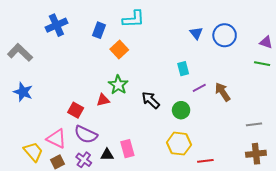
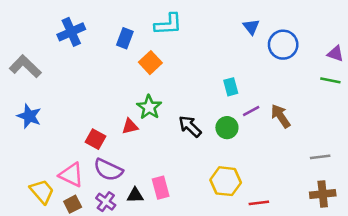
blue triangle: (196, 33) -> (251, 27), moved
green circle: (181, 110) -> (227, 128), moved

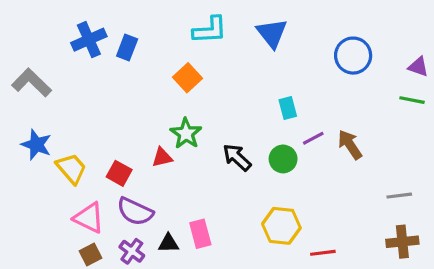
blue triangle: (251, 27) -> (272, 33), moved, size x1.5
blue rectangle: (125, 38) -> (127, 48), moved
yellow trapezoid: (42, 191) -> (71, 169), moved

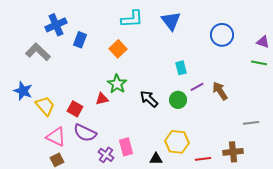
blue rectangle: (127, 48) -> (80, 40), moved
gray L-shape: (32, 83) -> (38, 52), moved
brown cross: (402, 242) -> (233, 152), moved
black triangle: (168, 243) -> (156, 159), moved
purple cross: (132, 251) -> (106, 155), moved

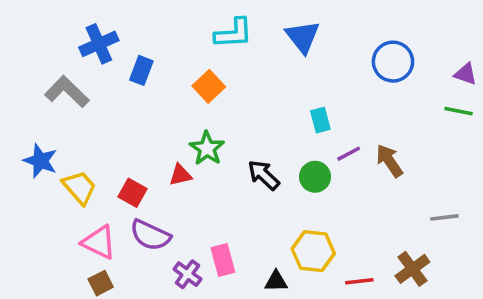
brown cross: (233, 152) -> (412, 269), turned -30

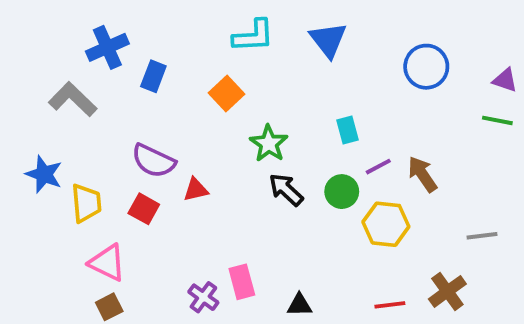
green star: (207, 148) -> (269, 143), moved
yellow trapezoid: (79, 187) -> (86, 203), turned 36
purple semicircle: (150, 235) -> (153, 161), moved
yellow hexagon: (313, 251) -> (386, 224), moved

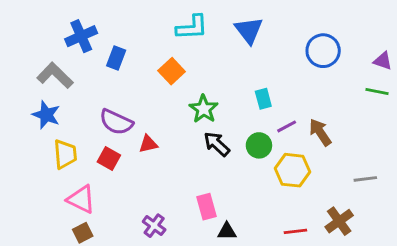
blue star: (44, 174) -> (46, 115), moved
pink rectangle: (242, 282) -> (207, 207), moved

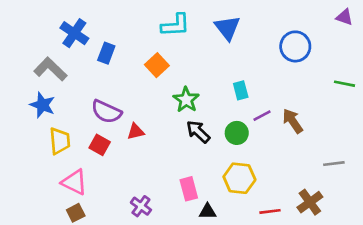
blue cross: (81, 36) -> (74, 33), turned -32
purple triangle: (383, 61) -> (345, 17), moved
yellow hexagon: (292, 170) -> (239, 178), moved

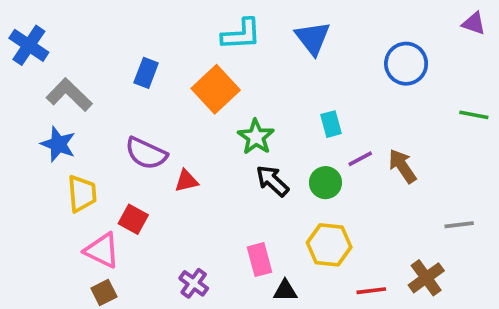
blue cross: (74, 33) -> (29, 45), moved
orange square: (157, 65) -> (216, 89), size x1.4
red square: (100, 145) -> (133, 219), moved

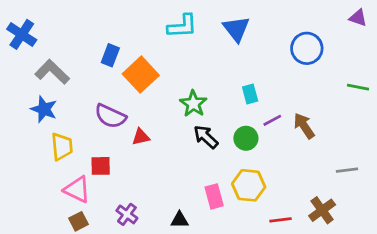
orange square: (216, 89) -> (141, 75), moved
red square: (133, 219) -> (101, 166), turned -30
pink rectangle: (260, 260) -> (214, 196), moved
purple cross: (194, 283) -> (127, 214), moved
black triangle: (285, 291) -> (180, 220), moved

